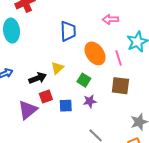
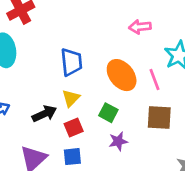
blue trapezoid: (68, 31) -> (71, 62), moved
red square: (46, 97) -> (74, 128), moved
blue square: (66, 106) -> (72, 157), moved

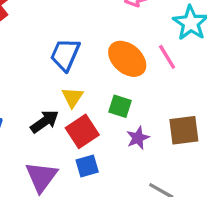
blue trapezoid: (71, 62) -> (65, 55), turned -140
brown square: (159, 117) -> (184, 130), moved
red square: (74, 128) -> (82, 131), size x1.4

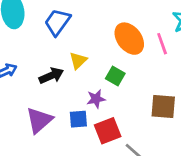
blue trapezoid: (65, 55) -> (57, 22), moved
red square: (82, 131) -> (108, 131), moved
purple star: (138, 138) -> (96, 99), moved

